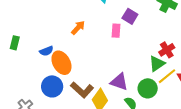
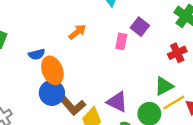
red cross: (167, 50) -> (177, 53), moved
blue circle: (52, 86) -> (52, 93), moved

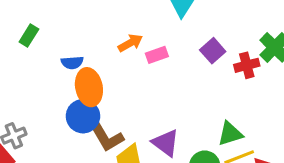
pink rectangle: (121, 41) -> (157, 55), moved, turned 49
red cross: (177, 53) -> (247, 65), moved

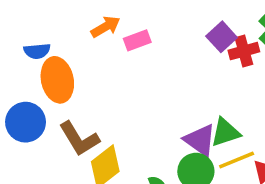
purple square: (213, 51) -> (222, 37), moved
blue circle: (83, 116) -> (26, 122), moved
purple triangle: (166, 143) -> (200, 140), moved

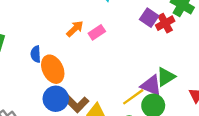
blue semicircle: (37, 51) -> (36, 54), turned 105
blue circle: (26, 122) -> (56, 99), moved
yellow line: (237, 160) -> (133, 97), moved

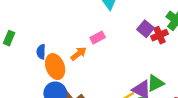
orange arrow: (75, 29) -> (78, 54), moved

